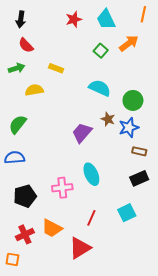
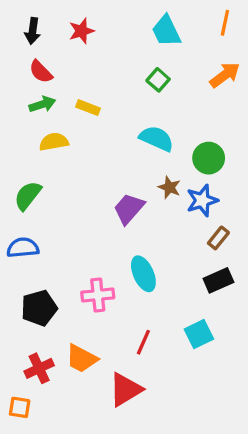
red star: (74, 19) -> (81, 31), moved
orange arrow: (129, 43) -> (225, 75), moved
green arrow: (17, 68) -> (42, 104), moved
brown rectangle: (139, 151) -> (218, 238), turned -64

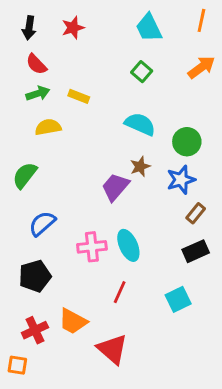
brown star: (170, 187) -> (140, 167), moved, turned 30
blue semicircle: (23, 248) -> (42, 223), moved, turned -36
pink cross: (98, 295) -> (92, 247), moved
red line: (143, 342) -> (120, 292), moved
red triangle: (125, 389) -> (112, 349), turned -48

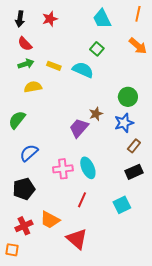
orange arrow: (201, 67) -> (138, 46), turned 78
cyan semicircle: (140, 124) -> (83, 70), moved

